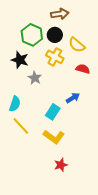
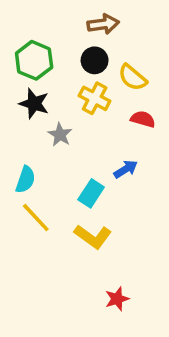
green hexagon: (32, 35) -> (34, 60), moved
red star: (61, 165) -> (117, 299), moved

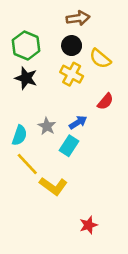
red semicircle: (143, 119) -> (105, 101), moved, turned 114
gray star: (60, 135) -> (47, 126), moved
blue arrow: (126, 169) -> (78, 122), moved
yellow L-shape: (93, 237) -> (53, 186), moved

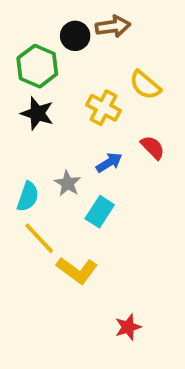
black circle: (72, 46) -> (75, 36), moved
red semicircle: (105, 101) -> (153, 147), turned -84
blue arrow: (78, 122) -> (109, 163), moved

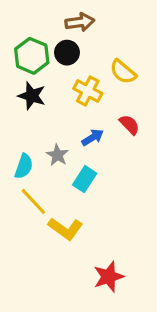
brown arrow: (113, 26) -> (80, 22), moved
black circle: (75, 36) -> (67, 53), moved
red star: (128, 327) -> (109, 277), size x1.4

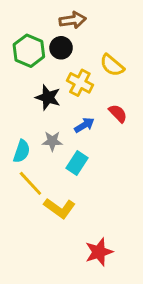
black star: (32, 96) -> (48, 97), moved
gray star: (57, 155) -> (52, 141), turned -30

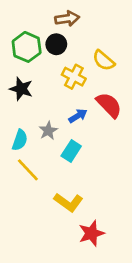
black star: (48, 97) -> (21, 89), moved
red semicircle: (118, 113) -> (109, 105), size x1.5
gray star: (52, 141) -> (48, 131), turned -30
yellow L-shape: (60, 208) -> (68, 202), moved

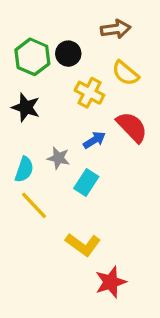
brown arrow: (67, 19) -> (116, 29), moved
gray star: (48, 131) -> (58, 158), turned -30

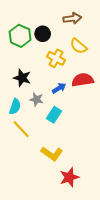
black star: (26, 107) -> (22, 78), moved
red semicircle: (132, 127) -> (83, 80), turned -55

